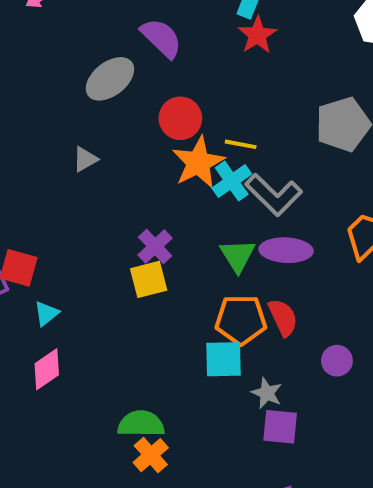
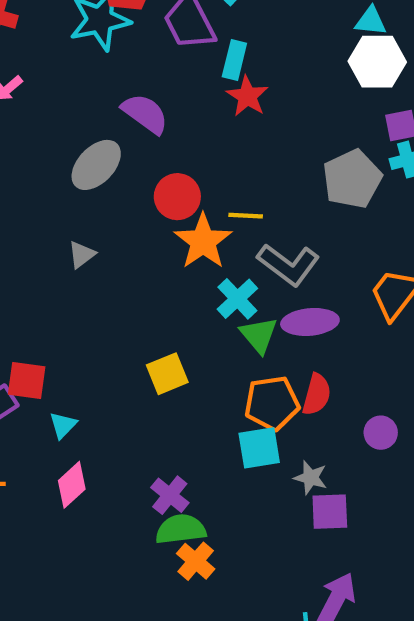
cyan cross: (232, 181) -> (237, 299), moved
purple cross: (155, 246) -> (170, 495), moved
red semicircle: (283, 318) -> (317, 394), turned 48

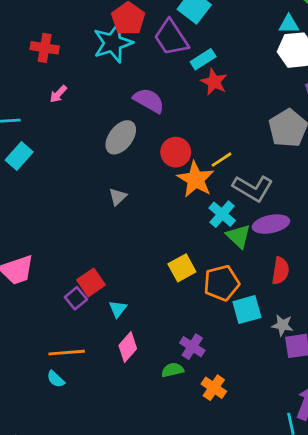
cyan rectangle: (234, 60) -> (203, 59), turned 50
yellow line: (246, 216) -> (221, 160), turned -30
red square: (27, 381) -> (91, 282), turned -36
orange pentagon: (272, 403) -> (222, 283), moved
green semicircle: (181, 529) -> (172, 370), moved, size x0.7

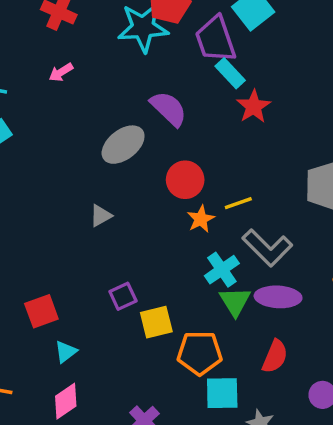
cyan rectangle: (203, 59) -> (230, 73), moved, turned 65
orange star: (196, 179) -> (201, 219), size x0.6
purple square: (76, 298) -> (123, 296), moved

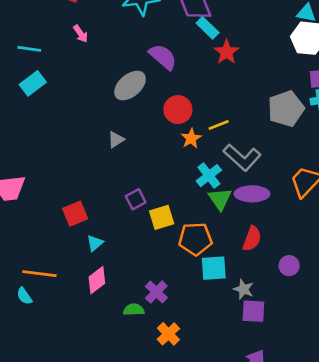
pink arrow: (61, 72) -> (81, 34), turned -90

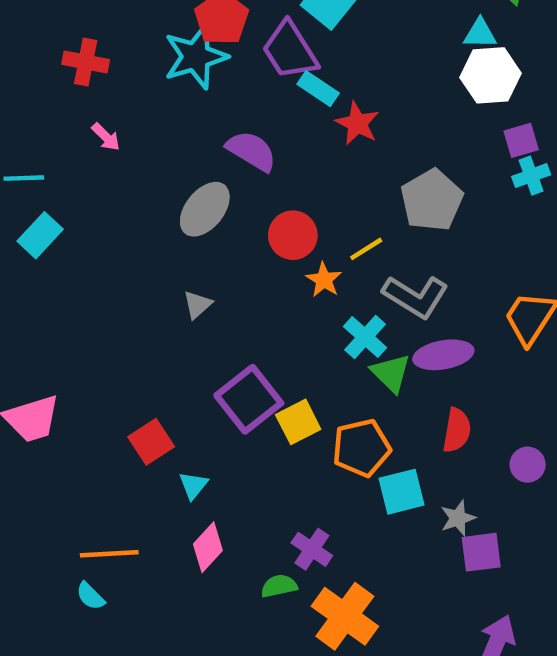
gray pentagon: (286, 109) -> (432, 200), moved
purple square: (136, 199) -> (249, 399), size x1.8
gray star: (244, 289) -> (458, 518), turned -30
orange cross: (168, 334) -> (345, 616), size x1.6

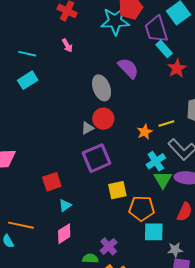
gray ellipse: (205, 209) -> (102, 88), turned -75
red circle: (293, 235) -> (103, 119), moved
purple square: (249, 399) -> (97, 158), moved

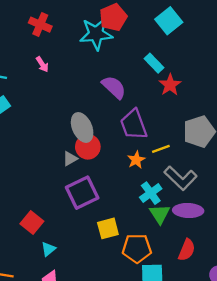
purple trapezoid: (156, 29) -> (134, 125), moved
gray ellipse: (102, 88) -> (82, 127), moved
red square: (52, 182) -> (32, 222), turned -30

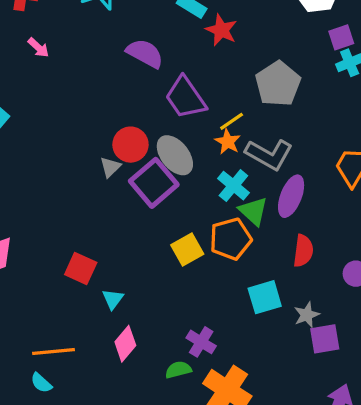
gray ellipse: (82, 127) -> (175, 155), moved
orange star: (136, 160) -> (228, 142), moved
purple square: (82, 193) -> (154, 183), moved
purple ellipse: (188, 211) -> (291, 196), turned -56
orange pentagon: (137, 248) -> (231, 239), moved

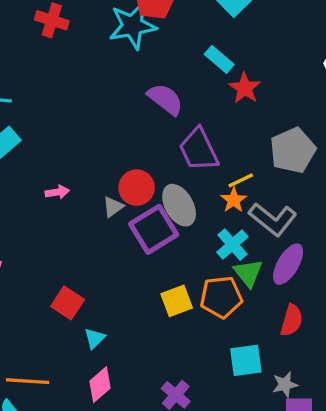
pink arrow: (38, 48) -> (57, 192), moved, turned -60

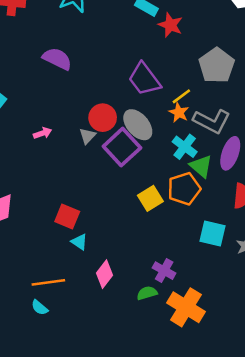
purple semicircle: (165, 99) -> (57, 59), moved
cyan triangle: (95, 338) -> (79, 242), moved, turned -30
cyan square: (246, 360) -> (213, 233), turned 32

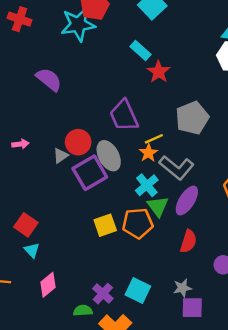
cyan square: (213, 233) -> (138, 290), moved

